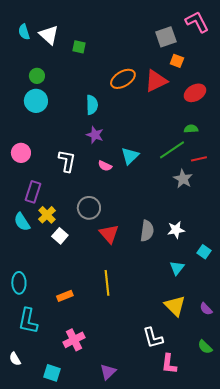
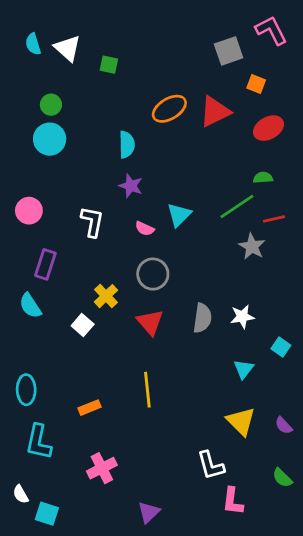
orange square: (177, 61) -> (256, 84), moved
gray circle: (89, 208) -> (153, 274), moved
yellow cross: (47, 215) -> (106, 296), moved
cyan square: (52, 373) -> (47, 514), moved

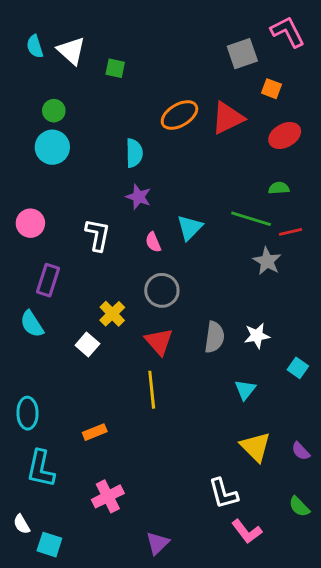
green line: (237, 207) -> (251, 219), turned 51
pink semicircle: (145, 229) -> (153, 242), turned 42
cyan triangle: (244, 369) -> (245, 390), moved
yellow line: (147, 390) -> (152, 390), moved
pink L-shape: (233, 501) -> (247, 531), turned -44

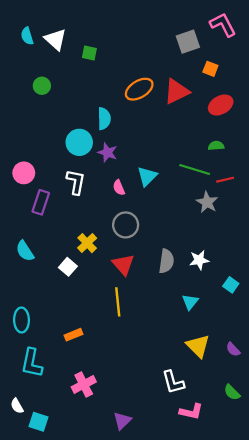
cyan circle: (52, 147) -> (79, 142), moved
purple rectangle: (48, 280) -> (41, 202), moved
pink L-shape: (247, 531) -> (191, 412), turned -40

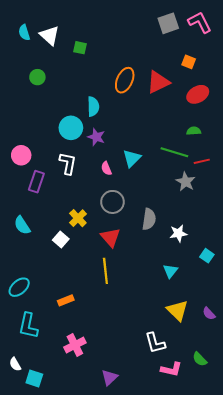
gray square: (188, 42) -> (168, 23), moved
orange ellipse: (139, 89) -> (125, 80), turned -35
gray semicircle: (166, 261) -> (149, 219), moved
cyan ellipse: (21, 320) -> (19, 287), turned 50
green semicircle: (232, 392) -> (200, 359), moved

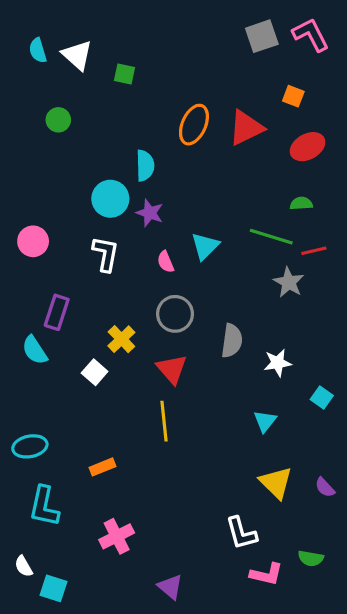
purple rectangle: (36, 182) -> (57, 312), moved
cyan ellipse: (19, 287) -> (30, 446), turned 30
green semicircle: (200, 359) -> (311, 558), turned -35
purple triangle: (109, 377) -> (170, 587), turned -36

